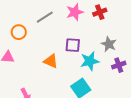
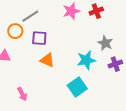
gray line: (45, 17) -> (30, 16), moved
purple square: (73, 45) -> (39, 38), moved

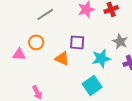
orange circle: (15, 31) -> (36, 42), moved
purple square: (39, 38) -> (77, 42), moved

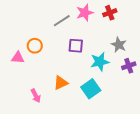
gray line: (45, 14) -> (62, 21), moved
orange triangle: (62, 58) -> (61, 83), moved, turned -49

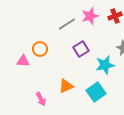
purple square: (76, 46) -> (81, 49), turned -35

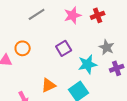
gray line: (67, 24) -> (37, 14), moved

